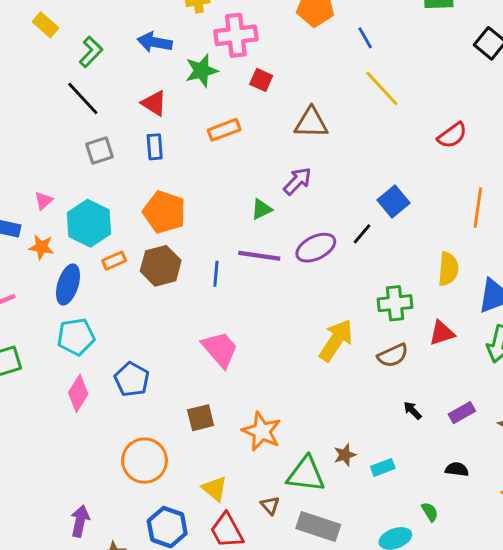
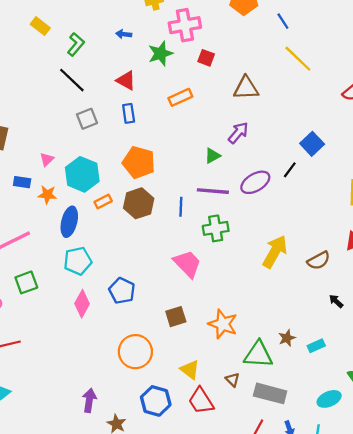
blue arrow: (155, 42) -> (124, 34), size x0.6
green cross: (395, 303) -> (216, 228), moved

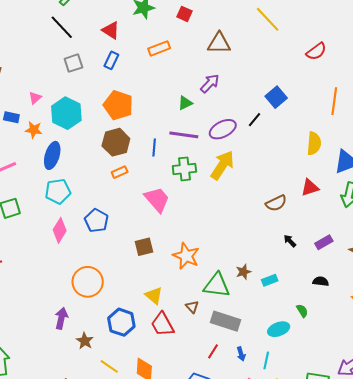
blue rectangle: (129, 113) -> (111, 60), turned 30
orange rectangle: (103, 202) -> (120, 172), moved
yellow arrow: (275, 252) -> (222, 165), moved
orange circle: (135, 352) -> (88, 282), moved

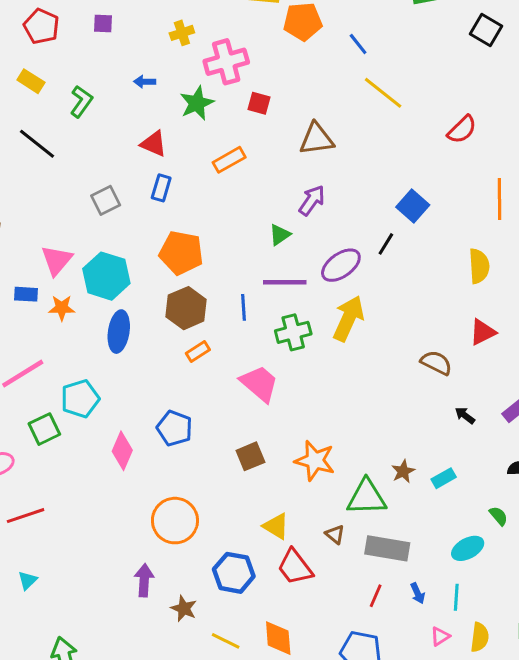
black line: (62, 27) -> (37, 144), moved
pink triangle: (35, 98) -> (57, 260), size x1.6
blue ellipse: (52, 155) -> (119, 332), moved
cyan pentagon: (58, 191) -> (80, 399), moved
brown semicircle: (276, 203) -> (436, 363), turned -120

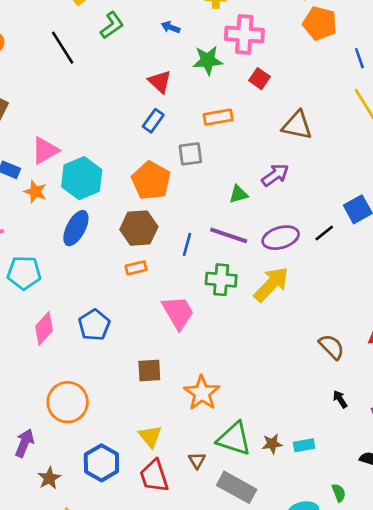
gray square: (106, 200) -> (190, 154), moved
brown star: (403, 471) -> (272, 444), moved

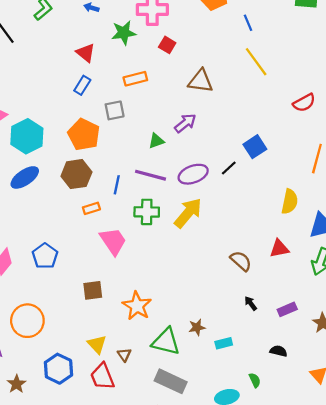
blue ellipse: (76, 228) -> (25, 177), turned 32
orange rectangle: (136, 268) -> (91, 208), moved
brown star: (272, 444) -> (197, 327), moved
brown triangle: (197, 460) -> (124, 355), moved

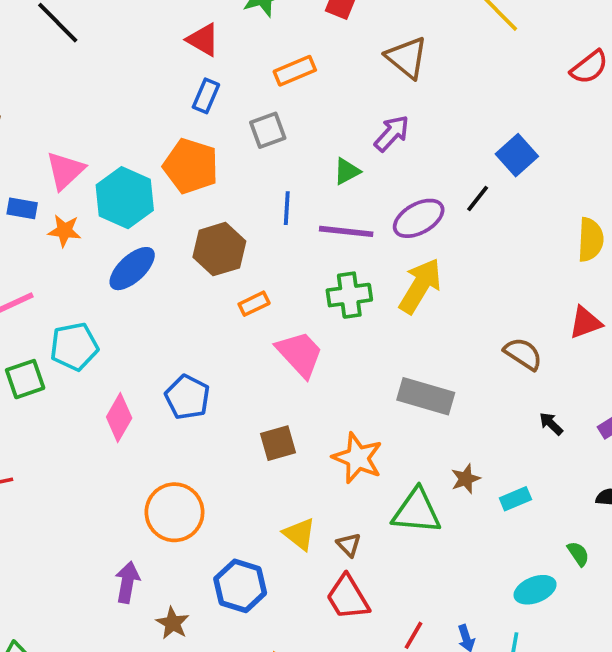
brown triangle: (201, 81) -> (407, 58), turned 40
orange pentagon: (84, 134) -> (191, 166), moved
blue line: (117, 185) -> (287, 208), moved
red trapezoid: (102, 376) -> (348, 597), moved
gray rectangle: (171, 381) -> (426, 396), moved

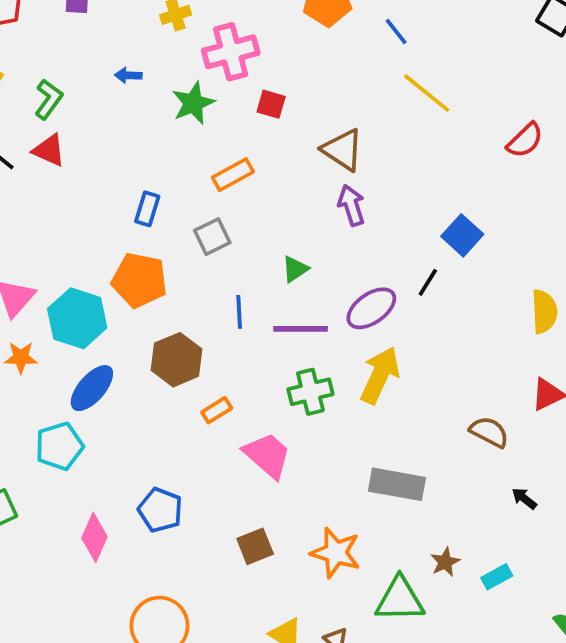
red triangle: (203, 40) -> (49, 150), moved
purple arrow: (392, 133) -> (351, 205), moved, turned -54
cyan pentagon: (74, 347) -> (59, 446), moved

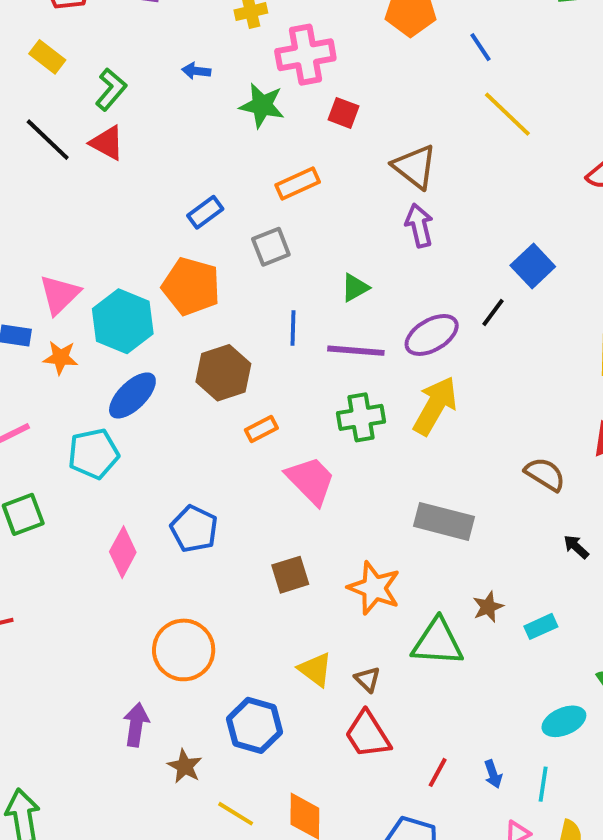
green star: (193, 103) -> (262, 105), turned 30
blue rectangle: (147, 209) -> (205, 212), turned 32

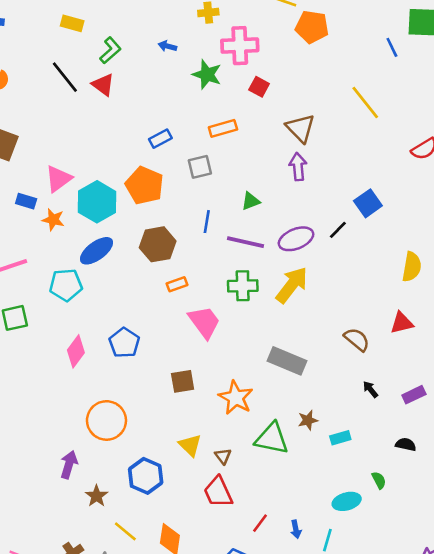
blue line: (480, 47) -> (392, 47), moved
yellow rectangle: (47, 57) -> (72, 23), turned -30

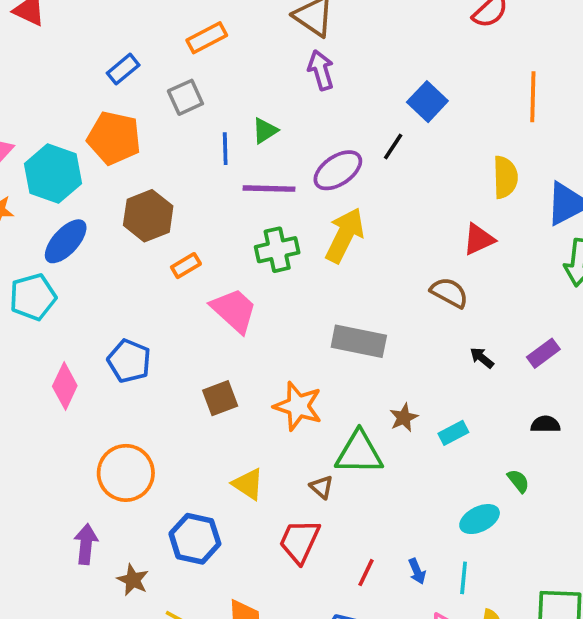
blue line: (207, 222) -> (225, 149), moved
red triangle: (402, 323) -> (479, 239), moved
brown triangle: (223, 456) -> (322, 487), moved
red trapezoid: (218, 492) -> (300, 541), turned 60

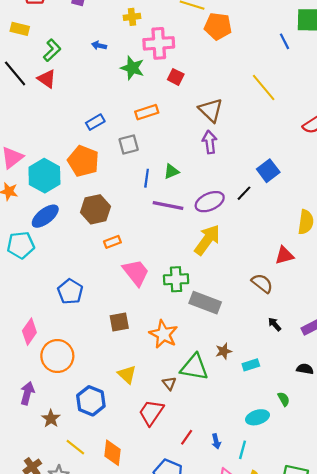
green cross: (277, 250) -> (176, 279), moved
pink diamond: (65, 386) -> (29, 332), moved

